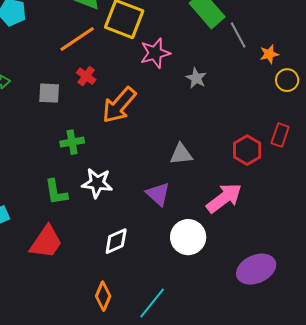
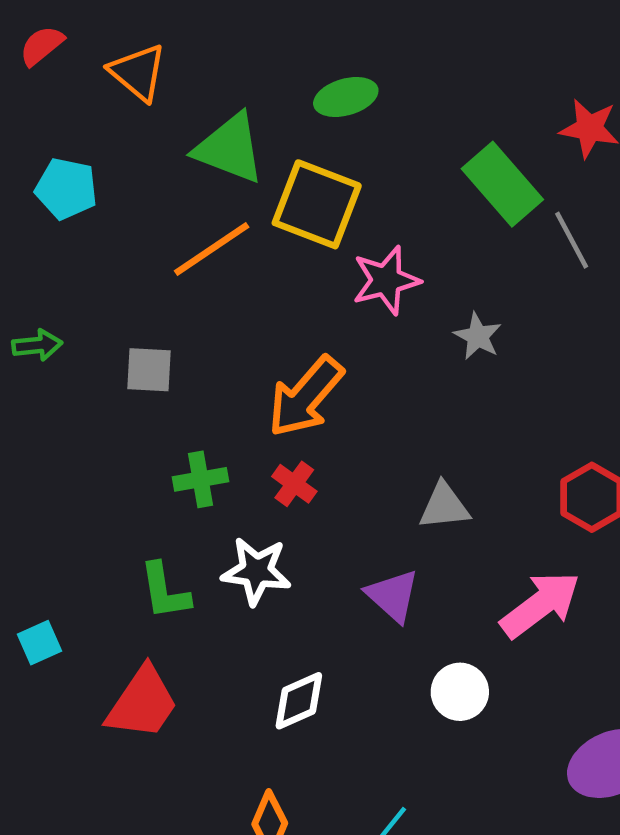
red cross: (86, 76) -> (294, 484), moved
white circle: (188, 237) -> (460, 692), size x0.7

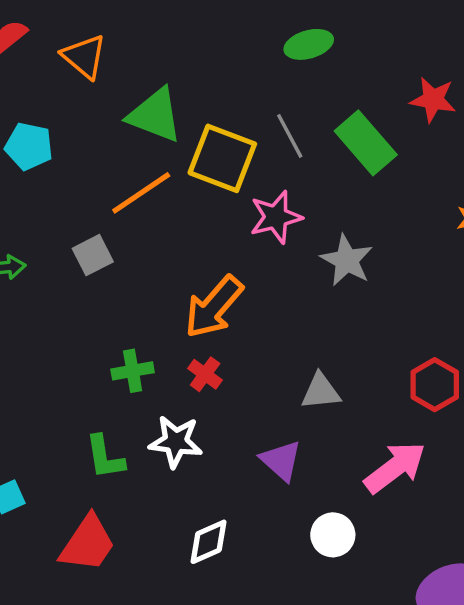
green ellipse: (346, 97) -> (309, 44), moved
gray line: (572, 240) -> (290, 136), moved
gray star: (478, 336) -> (347, 260), size x1.4
gray square: (149, 370) -> (93, 255), moved, turned -30

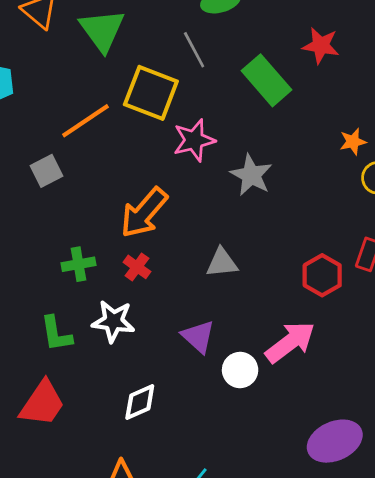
green triangle: (155, 115) -> (102, 30), moved, turned 33
gray line: (290, 136) -> (194, 50), moved
gray triangle: (321, 392) -> (222, 263), moved
white circle: (333, 535) -> (240, 370), moved

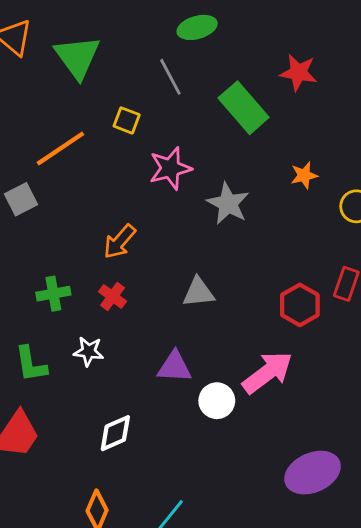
yellow square: (151, 93) -> (127, 120), size x0.5
orange star: (353, 142) -> (304, 175), moved
orange arrow: (144, 213) -> (120, 242), size x0.7
white star: (113, 321) -> (89, 351), size x0.7
purple triangle: (198, 337) -> (175, 367), turned -39

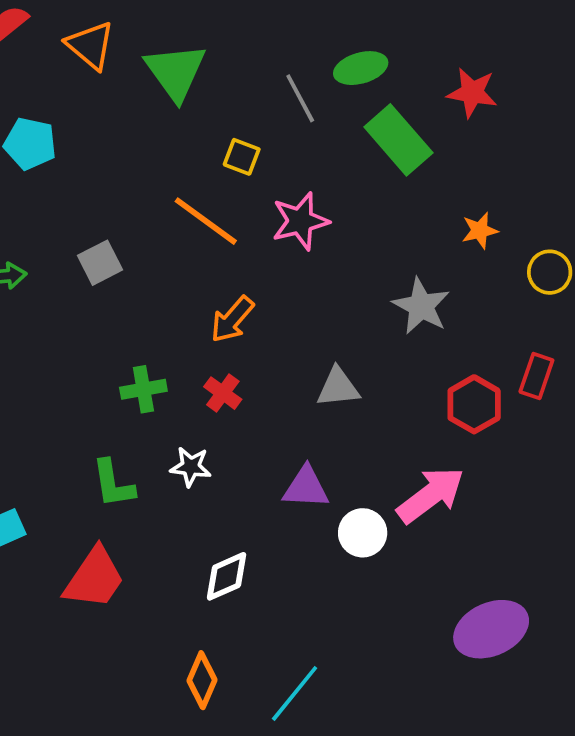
green ellipse: (197, 27) -> (361, 68), moved
orange line: (60, 149) -> (206, 221), moved, turned 70
gray star: (228, 204) -> (421, 306), moved

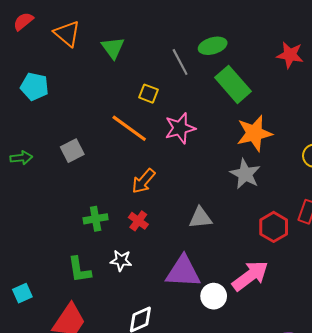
green triangle: (176, 72) -> (113, 48), size x0.7
red star: (472, 93) -> (290, 55), moved
orange star: (480, 231) -> (254, 133), moved, size x1.8
purple triangle: (306, 487) -> (183, 272), size x1.4

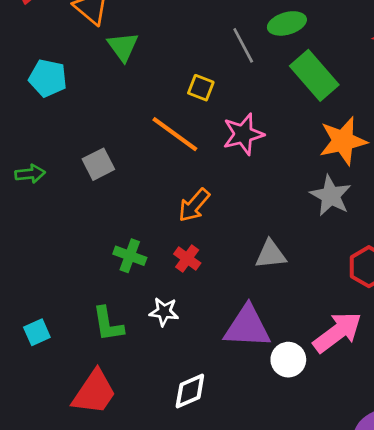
green triangle: (113, 48) -> (123, 47), moved
green cross: (96, 219) -> (130, 256), turned 30
cyan square: (22, 293) -> (37, 332), moved

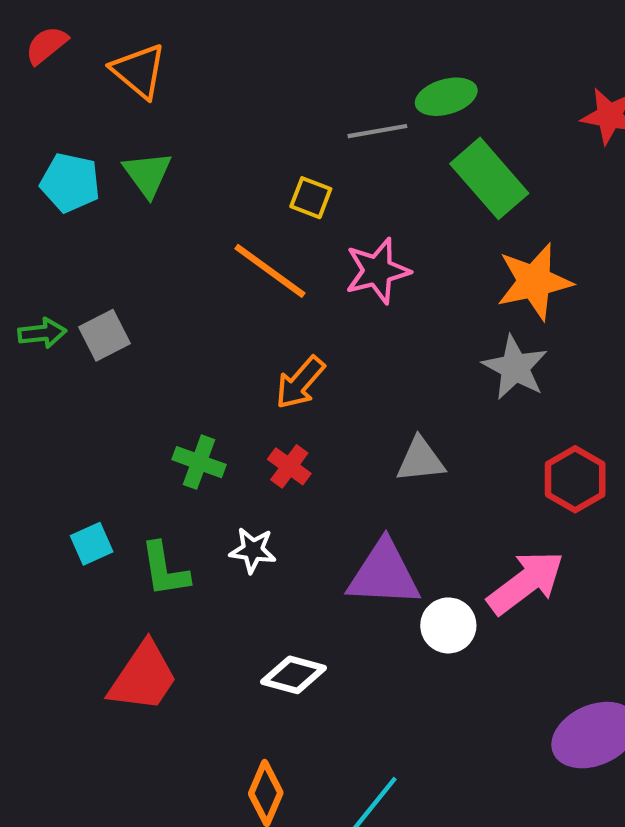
gray line: (243, 45) -> (377, 131), turned -72
green triangle: (123, 47) -> (147, 174), moved
gray square: (98, 164) -> (104, 335), moved
cyan square: (37, 332) -> (92, 544), moved
white diamond: (190, 391) -> (294, 675), turned 39

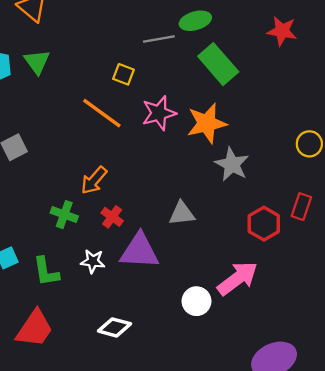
orange star: (534, 282) -> (207, 123), moved
orange arrow: (300, 383) -> (94, 180), moved
purple triangle: (384, 574) -> (139, 251), moved

